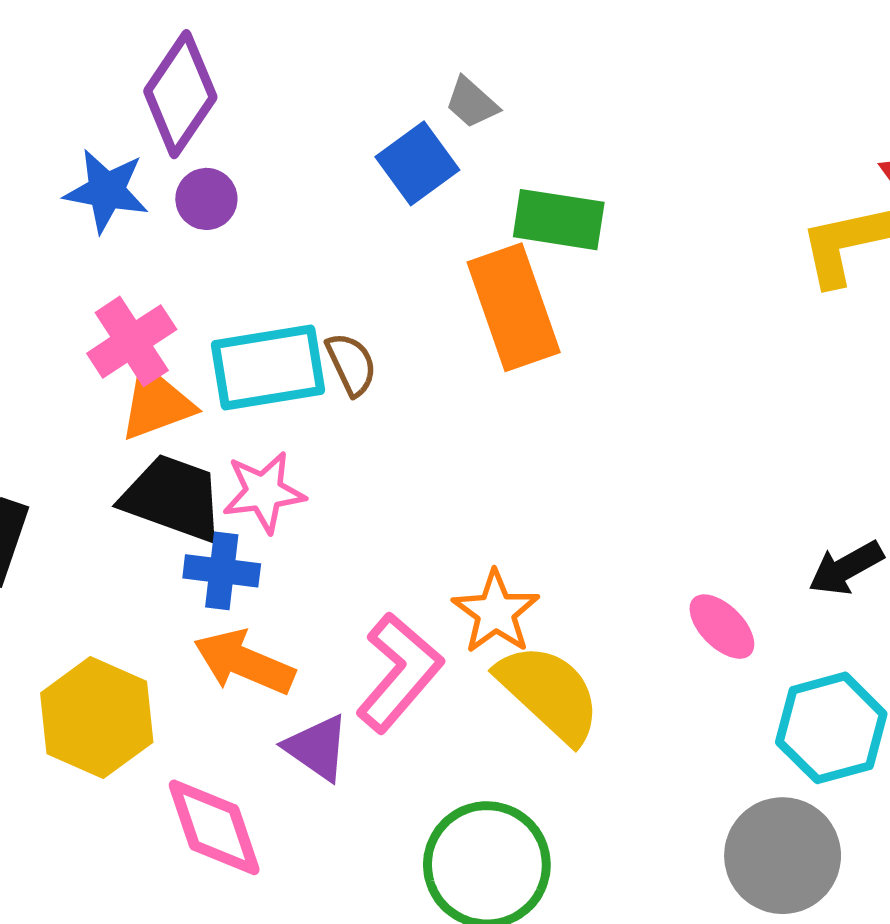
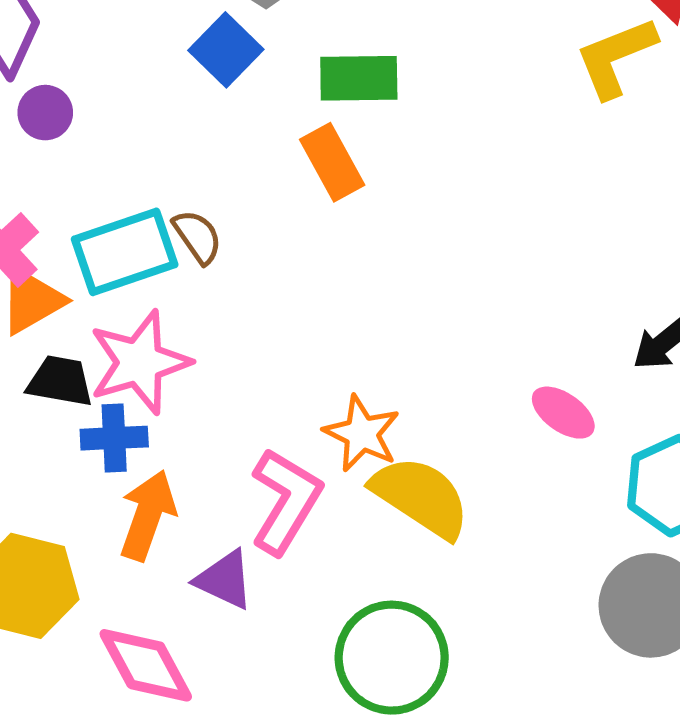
orange rectangle: (514, 307) -> (332, 162), size x0.7
pink star: (264, 492) -> (140, 362), size x1.4
black trapezoid: (173, 498) -> (60, 381), size x0.7
orange arrow: (244, 662) -> (148, 515), turned 96

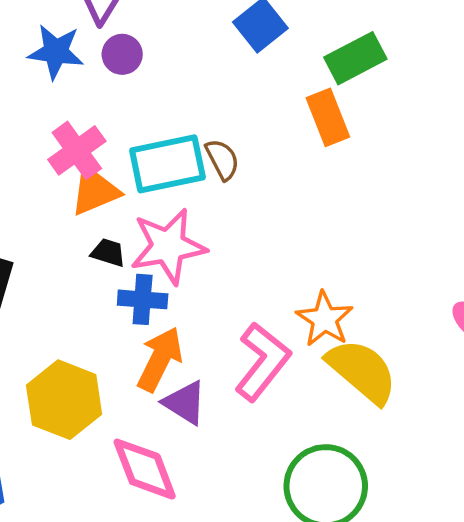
green rectangle: (359, 78) -> (355, 58), turned -34
black trapezoid: (60, 381) -> (108, 253), size x0.7
purple triangle: (225, 580) -> (185, 403), moved

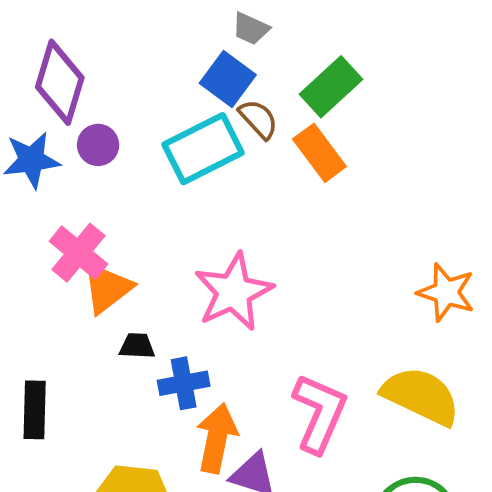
brown semicircle: (222, 159) -> (258, 119), moved
cyan rectangle: (167, 164) -> (203, 149), moved
pink star: (168, 246) -> (234, 292), moved
orange star: (325, 319) -> (446, 292), moved

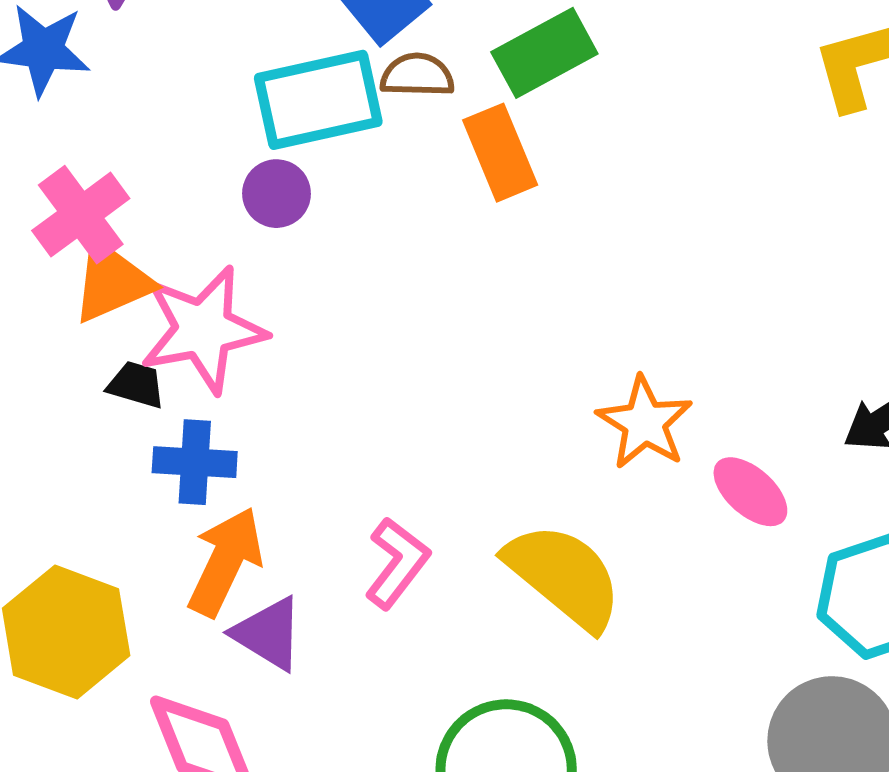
brown semicircle: (258, 119) -> (417, 75), turned -60
purple circle: (98, 145) -> (277, 194), moved
pink star: (234, 292) -> (203, 329), moved
pink L-shape: (319, 413) -> (397, 563), size x0.7

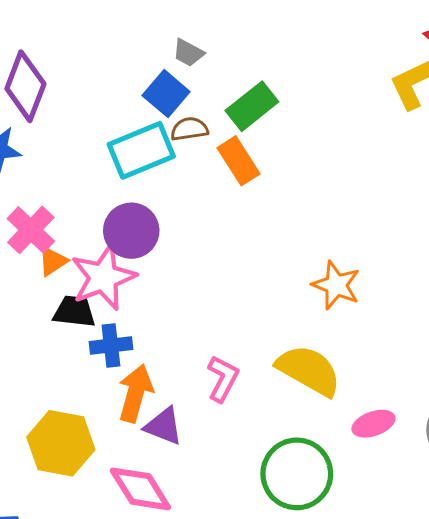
purple circle: (277, 194) -> (131, 231), moved, size x1.6
orange triangle: (112, 282) -> (53, 261), size x0.7
black trapezoid: (136, 385) -> (74, 311), size x1.4
pink ellipse: (750, 492) -> (373, 424), moved, turned -51

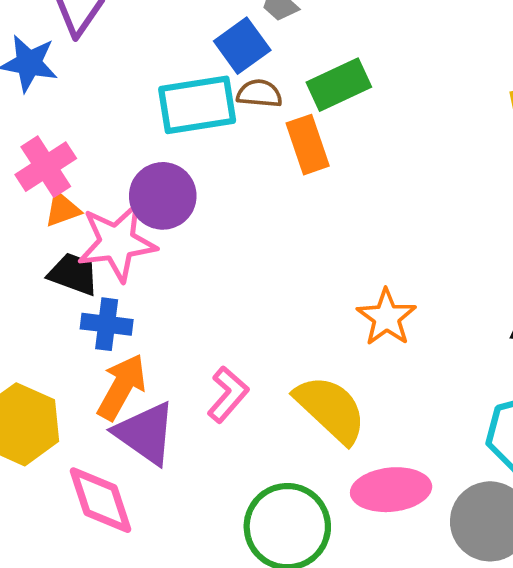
pink ellipse: (373, 424) -> (391, 490), size x1.5
purple triangle: (164, 426) -> (145, 433), size x1.4

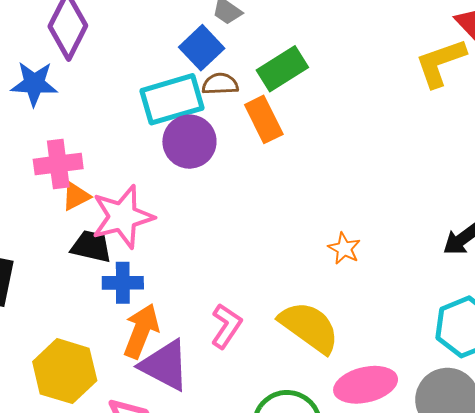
pink cross: (46, 167) -> (58, 164), turned 33
purple circle: (163, 196) -> (189, 142), moved
orange star: (387, 317) -> (344, 248), size x0.7

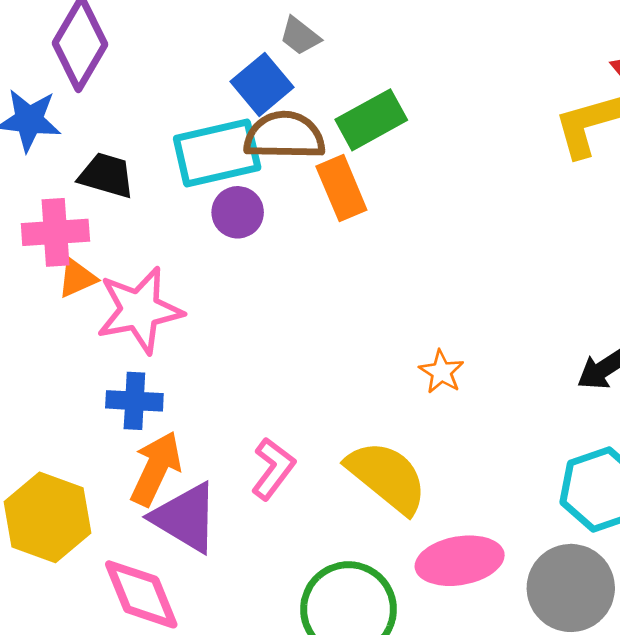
brown semicircle: (220, 84) -> (285, 136), size x1.6
purple circle: (189, 142) -> (238, 212), size x0.7
black trapezoid: (91, 246) -> (106, 175), moved

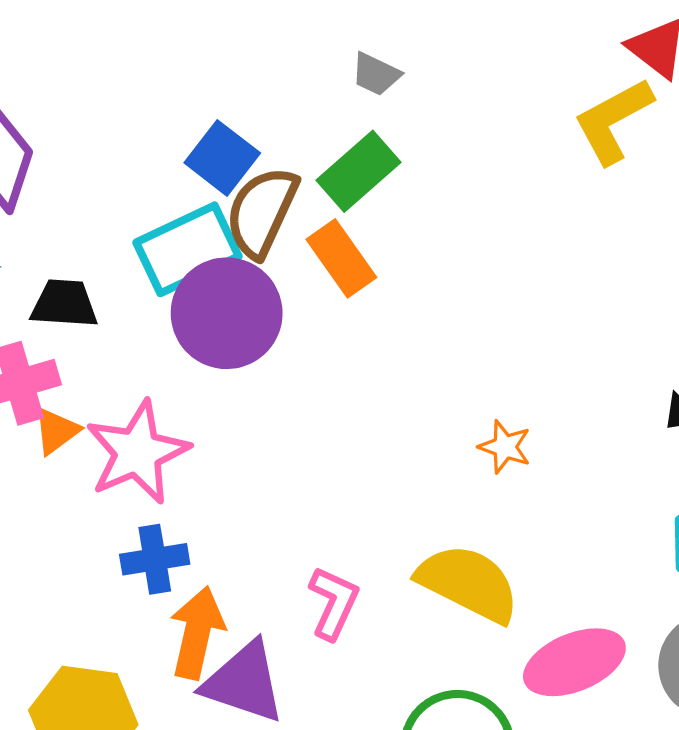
gray trapezoid: (300, 36) -> (376, 74), moved
brown semicircle: (285, 136) -> (262, 212), turned -54
purple circle: (238, 212) -> (227, 313), size x1.8

